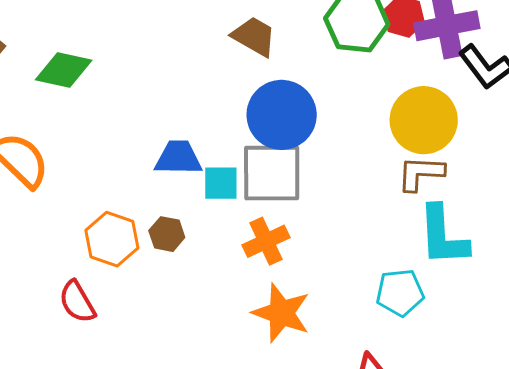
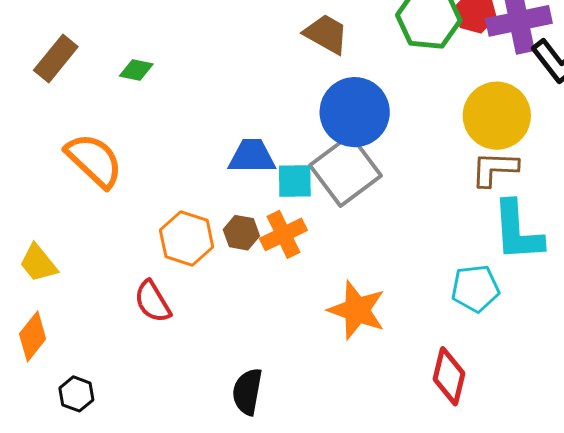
green diamond: (64, 70) -> (136, 70), size x0.6
gray square: (272, 173) -> (345, 170), turned -36
orange cross: (266, 241) -> (283, 234), moved

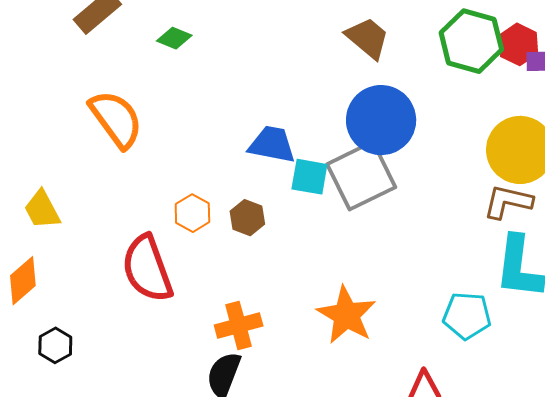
orange cross: (283, 234) -> (239, 326), moved
orange hexagon: (187, 238) -> (192, 213), size x0.7
red semicircle: (152, 302) -> (147, 269), size x1.5

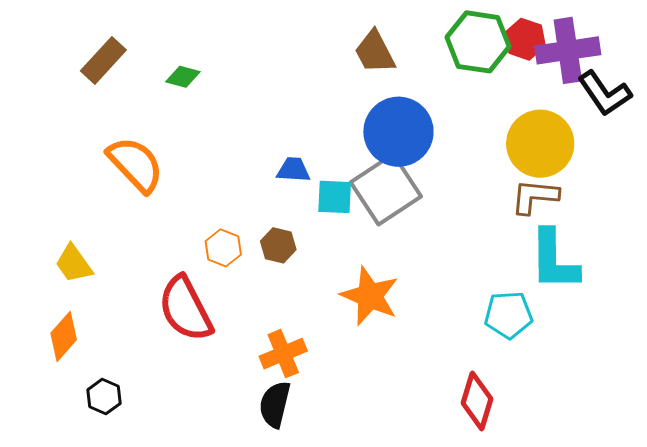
brown trapezoid: (368, 38) -> (375, 52), turned -150
blue trapezoid: (272, 144) -> (293, 170), size x0.7
orange star: (346, 315) -> (370, 296), moved

